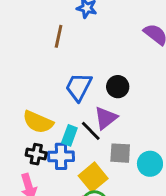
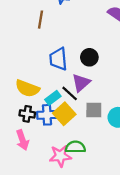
blue trapezoid: (79, 87) -> (58, 59), turned -30
cyan rectangle: (69, 135) -> (53, 98), turned 35
yellow square: (93, 177) -> (64, 114), moved

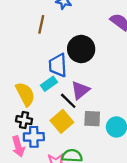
black circle: (89, 57) -> (81, 49), moved, size x1.5
yellow semicircle: (27, 88) -> (25, 94), turned -140
cyan rectangle: (53, 98) -> (49, 84), moved
blue cross: (47, 115) -> (34, 137), moved

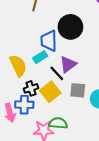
black cross: (24, 120) -> (31, 88), moved, turned -32

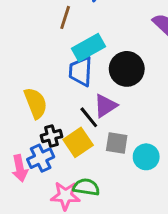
black circle: (70, 27) -> (127, 69), moved
cyan rectangle: (40, 57) -> (88, 48), moved, size x1.5
blue cross: (24, 105) -> (41, 158), turned -30

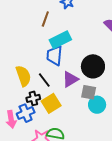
black circle: (127, 69) -> (93, 66), moved
black line: (89, 117) -> (44, 80), moved
gray square: (117, 143) -> (89, 92), moved
cyan circle: (146, 157) -> (97, 105), moved

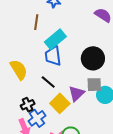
yellow semicircle: (23, 76) -> (19, 70), moved
purple triangle: (70, 79) -> (76, 94), moved
black cross: (33, 98) -> (28, 105), moved

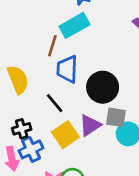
brown line: (36, 22) -> (52, 46), moved
cyan rectangle: (55, 39) -> (74, 25), moved
black circle: (93, 58) -> (103, 87), moved

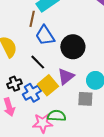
blue trapezoid: (67, 69) -> (45, 35), turned -30
gray square: (116, 117) -> (85, 99), moved
blue cross: (31, 149) -> (32, 93), moved

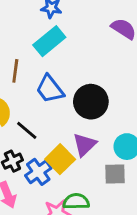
brown line: (32, 19) -> (15, 71), moved
black line: (38, 62) -> (27, 130), moved

